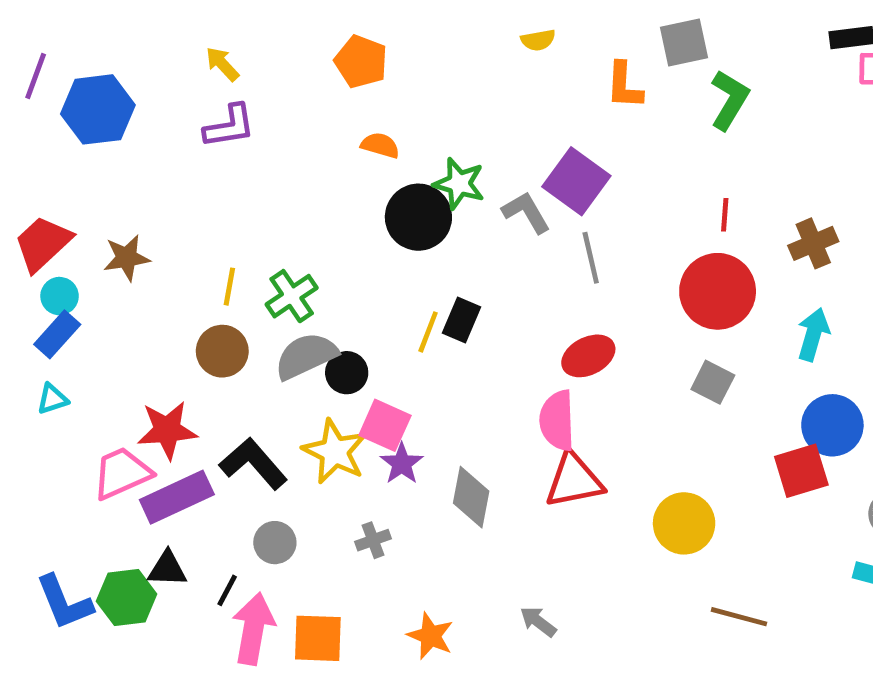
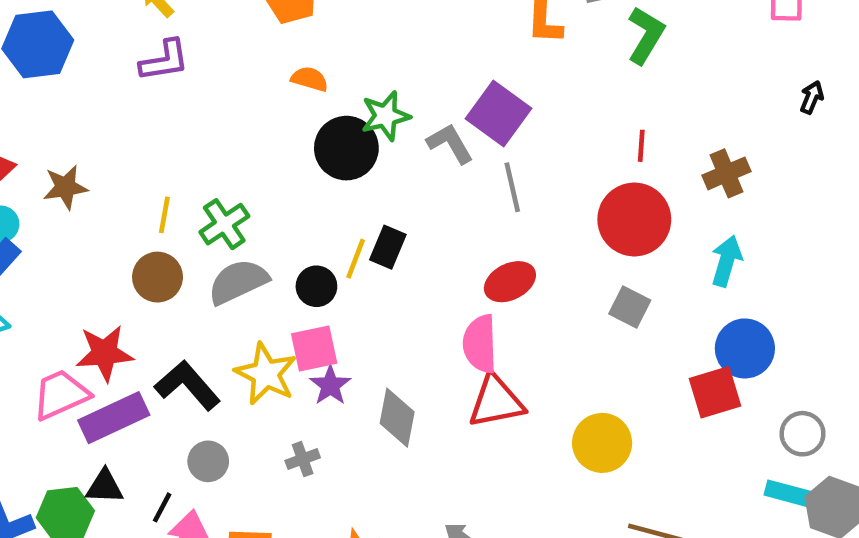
green star: (459, 184) -> (386, 116), turned -30
black circle: (347, 373) -> (316, 286), moved
pink square: (385, 425) -> (314, 348), turned -36

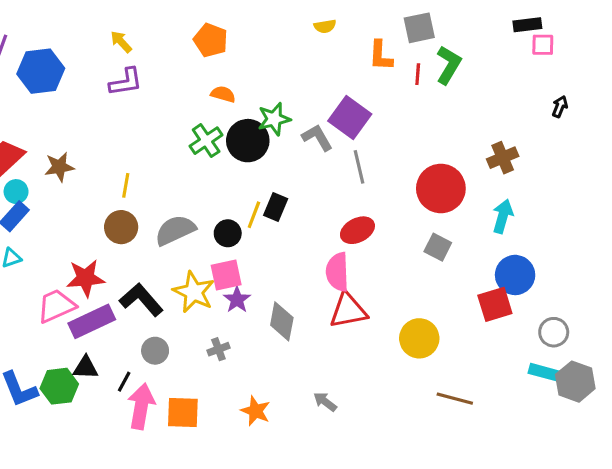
red line: (641, 146) -> (418, 74), moved
green cross: (224, 224) -> (206, 141), moved

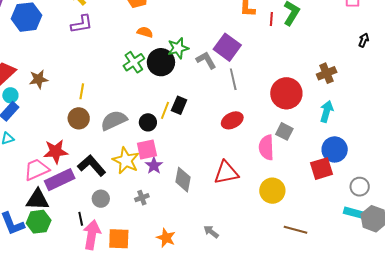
pink semicircle: (337, 272) -> (266, 147), moved
black triangle: (86, 368) -> (38, 200), moved, size x1.4
black line: (124, 382) -> (81, 219), turned -40

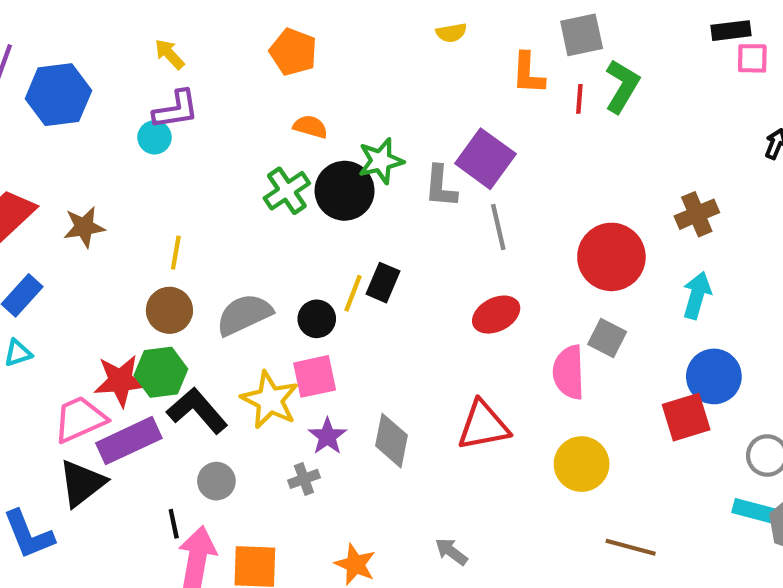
gray L-shape: (206, 60) -> (441, 186), turned -145
cyan circle: (10, 95) -> (155, 137), moved
purple star: (154, 166) -> (327, 436), moved
black triangle: (38, 200) -> (82, 483), turned -40
green hexagon: (39, 222) -> (161, 372), moved

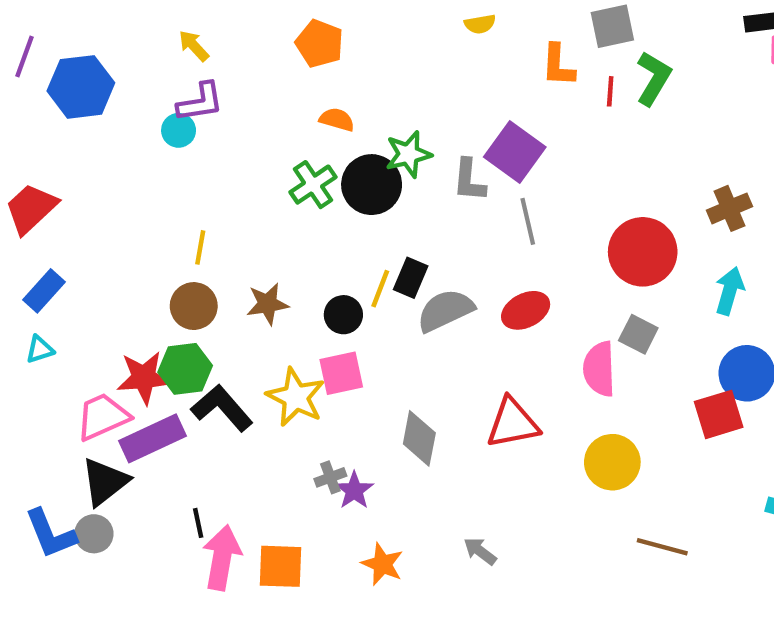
brown star: (84, 227) -> (267, 304), moved
gray semicircle: (244, 315) -> (445, 310), moved
purple star: (327, 436) -> (354, 490), moved
gray circle: (216, 481) -> (94, 534), moved

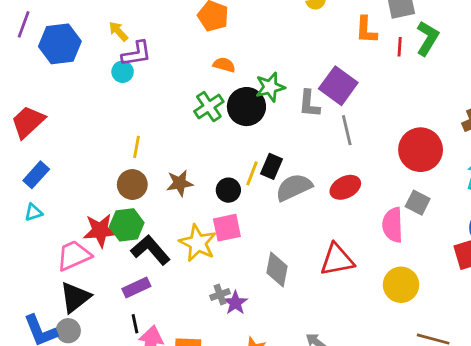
yellow arrow: (194, 46) -> (118, 31), moved
purple rectangle: (153, 438) -> (136, 288), moved, size x0.7

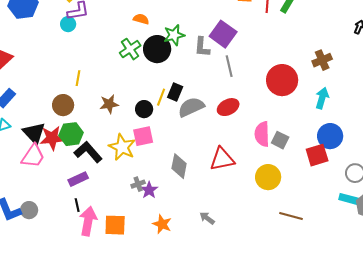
brown circle: (132, 185) -> (63, 105), moved
gray square: (418, 203) -> (280, 140), moved
pink trapezoid: (74, 256) -> (33, 156), turned 148
black triangle: (75, 297) -> (34, 133), moved, turned -35

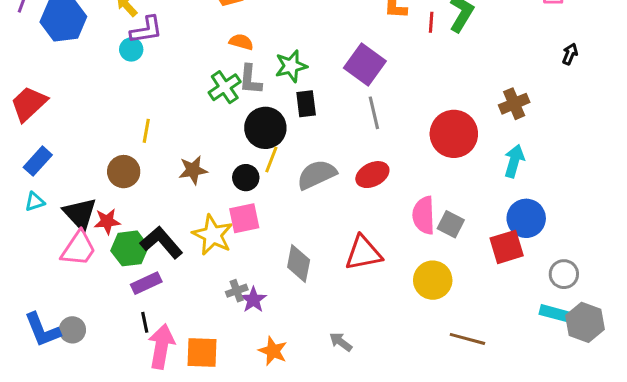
gray L-shape: (202, 47) -> (250, 80), moved
black circle: (157, 49) -> (265, 128), moved
black rectangle: (175, 92) -> (306, 104), moved, turned -30
green hexagon: (71, 134) -> (130, 248), moved
red star: (52, 138) -> (107, 221), size x0.7

